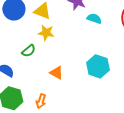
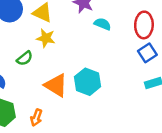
cyan hexagon: (98, 66) -> (87, 82), moved
orange triangle: (57, 73) -> (56, 85), size x1.5

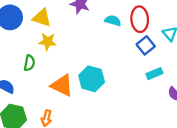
cyan semicircle: (103, 24) -> (113, 21), moved
green semicircle: (25, 58) -> (29, 63), turned -35

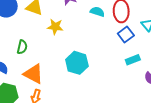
yellow star: (48, 42) -> (55, 27), moved
orange triangle: (62, 85) -> (33, 74), moved

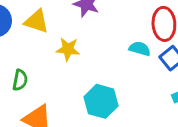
cyan semicircle: (97, 12) -> (140, 49), moved

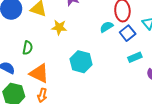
cyan semicircle: (140, 49) -> (107, 27), turned -48

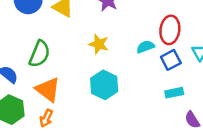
yellow star: (59, 27) -> (99, 44), moved
green semicircle: (28, 48) -> (39, 54), size x1.5

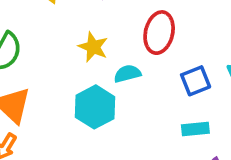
red ellipse: (170, 30) -> (159, 33), moved
cyan semicircle: (145, 47) -> (127, 74), moved

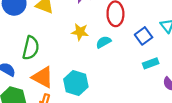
cyan hexagon: (95, 107) -> (76, 83), moved

